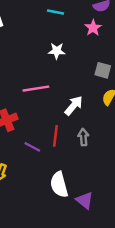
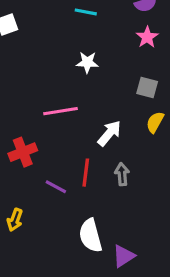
pink star: (93, 28) -> (147, 37), moved
purple triangle: (85, 200) -> (124, 256), turned 48

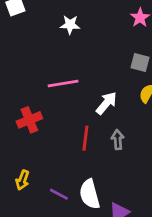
white star: (87, 62) -> (70, 25), moved
purple line: (56, 187) -> (59, 194), moved

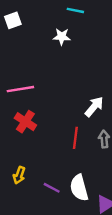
pink line: (63, 84) -> (20, 89), moved
red cross: (29, 120) -> (25, 122), turned -35

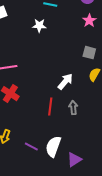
white semicircle: (79, 188) -> (53, 147), turned 35

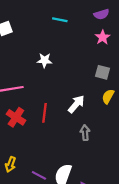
white star: (39, 26) -> (44, 60), moved
red line: (50, 107) -> (44, 113), moved

